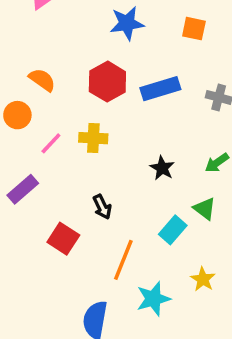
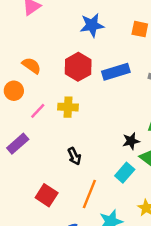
black star: (162, 168) -> (131, 141), moved, turned 30
red square: (63, 239) -> (47, 195), moved

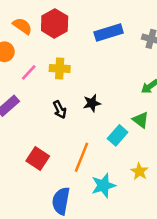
red hexagon: (78, 67) -> (55, 23), moved
black star: (131, 141) -> (92, 103), moved
black arrow: (74, 156) -> (60, 110), moved

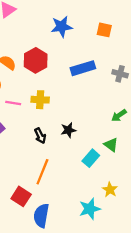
pink line: (29, 72) -> (13, 103), turned 56
orange line: (82, 157) -> (42, 172), moved
red square: (38, 158) -> (21, 196), moved
cyan star: (103, 186) -> (90, 209), moved

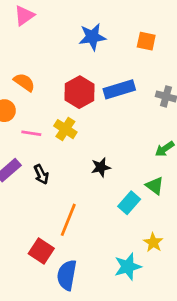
red hexagon: (36, 60) -> (80, 92), moved
yellow cross: (40, 100) -> (65, 129), turned 30
black arrow: (40, 136) -> (41, 174), moved

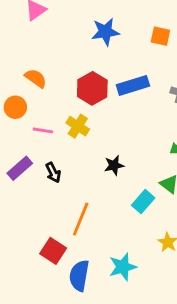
cyan star: (128, 267) -> (123, 267), moved

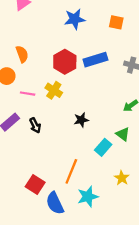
orange semicircle: (36, 78) -> (22, 54), turned 35
orange line: (81, 219) -> (71, 171), moved
blue semicircle: (79, 276) -> (55, 203), turned -35

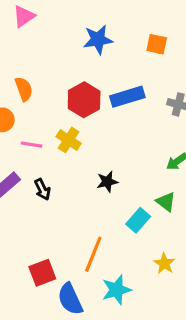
red square: (35, 185) -> (42, 273), turned 36

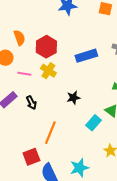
blue rectangle: (127, 97) -> (86, 56), moved
red hexagon: (84, 100) -> (46, 47), moved
orange line: (93, 254) -> (50, 133), moved

